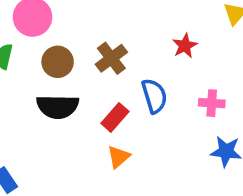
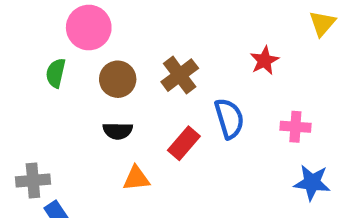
black semicircle: (58, 107) -> (118, 131), size x0.6
orange triangle: (119, 157) -> (136, 178), moved, turned 35

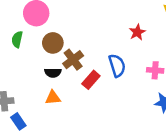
brown cross: (180, 75) -> (73, 60), moved
orange triangle: (136, 178) -> (53, 98), moved

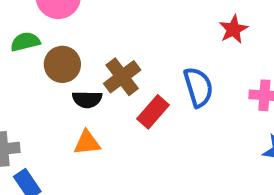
green semicircle: (17, 39) -> (25, 42), turned 63
brown circle: (53, 43) -> (62, 64), moved

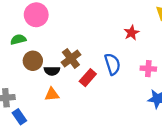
brown circle: (62, 64) -> (33, 61), moved

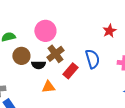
pink circle: (36, 15) -> (45, 31), moved
orange triangle: (52, 94) -> (48, 87), moved

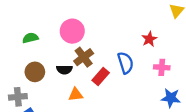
red star: (109, 31) -> (149, 39), moved
brown circle: (21, 56) -> (35, 72), moved

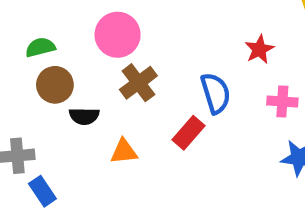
black semicircle: (64, 70) -> (84, 116), moved
brown circle: (35, 72) -> (55, 85), moved
red rectangle: (101, 76) -> (188, 133), moved

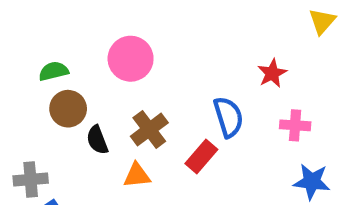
brown cross: (138, 83) -> (149, 130), moved
black semicircle: (84, 116) -> (97, 140), turned 68

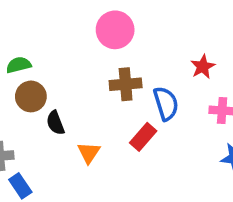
pink circle: (131, 59) -> (115, 30), moved
brown cross: (149, 130) -> (126, 84), moved, turned 32
orange triangle: (137, 175) -> (89, 153), turned -50

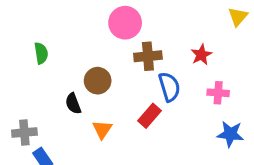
green semicircle: (19, 65) -> (41, 53), turned 95
brown cross: (126, 84) -> (148, 56), moved
brown circle: (31, 96) -> (98, 81), moved

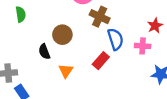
red star: (201, 55) -> (155, 26), moved
brown cross: (148, 56) -> (100, 17), turned 30
pink cross: (218, 93) -> (143, 46), moved

